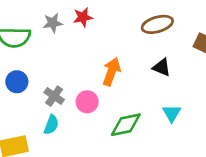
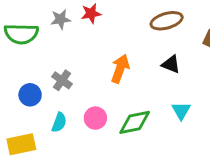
blue circle: (17, 82) -> (30, 95), moved
gray cross: (54, 96) -> (62, 80), moved
pink circle: (87, 102) -> (95, 118), moved

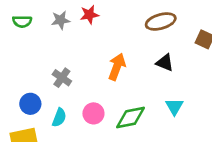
green semicircle: (21, 34) -> (22, 21), moved, size x0.6
blue circle: (30, 95) -> (30, 104), moved

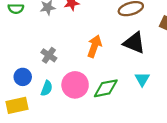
black triangle: (165, 63) -> (134, 43), size x1.5
pink circle: (93, 113) -> (75, 85), size x1.5

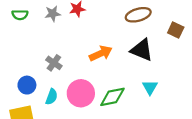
orange arrow: (94, 46) -> (101, 53), turned 45

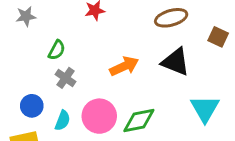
gray star: (53, 14) -> (26, 16), moved
green semicircle: (20, 15) -> (57, 50), moved, turned -63
cyan triangle: (150, 87) -> (205, 109), moved, size x1.5

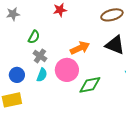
pink circle: (99, 116) -> (67, 70), moved
cyan semicircle: (63, 120) -> (42, 75), moved

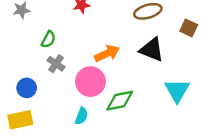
cyan semicircle: (42, 75) -> (82, 116), moved

